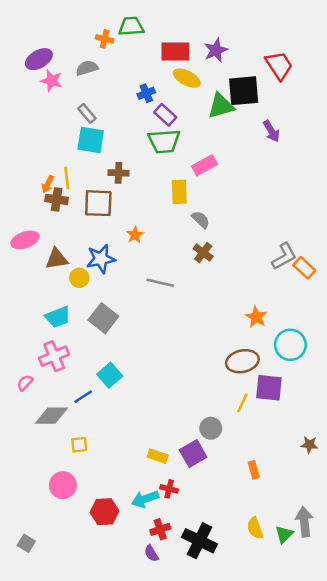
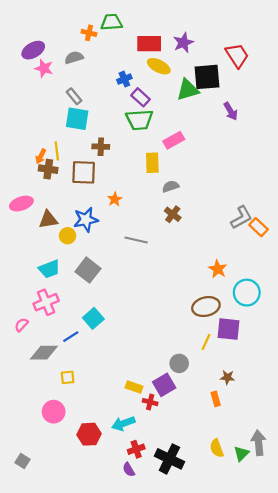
gray semicircle: (201, 220) -> (171, 186), turned -63
brown star: (309, 445) -> (227, 377), moved
red cross: (169, 489) -> (150, 402), moved

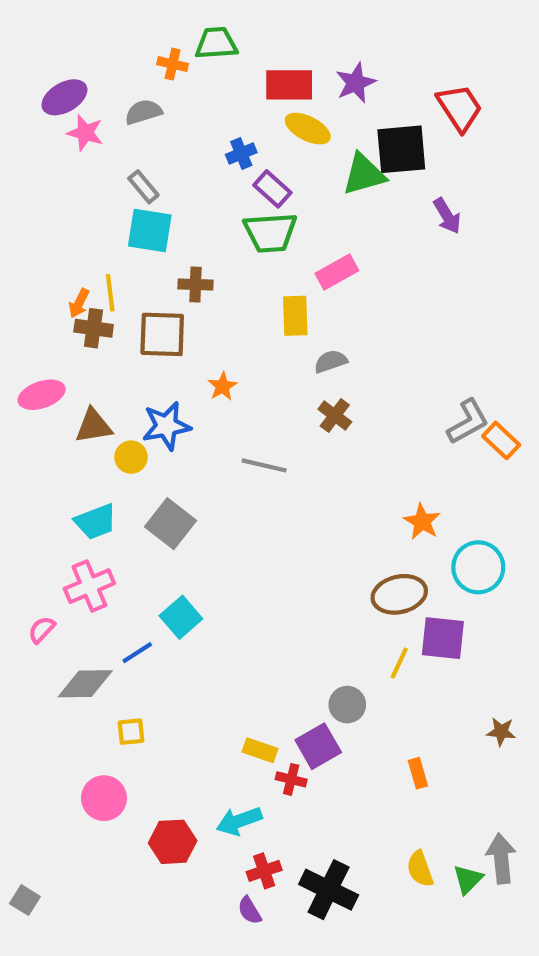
brown star: (227, 377) -> (501, 732), moved
gray square: (22, 461) -> (25, 900), moved

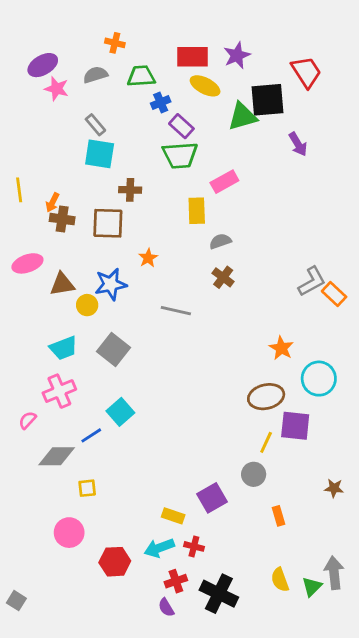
green trapezoid: (216, 43) -> (141, 76), moved
yellow line: (110, 293) -> (19, 190), moved
gray circle: (347, 705) -> (254, 474), moved
yellow rectangle: (260, 750) -> (173, 516), moved
red cross: (291, 779) -> (194, 546), moved

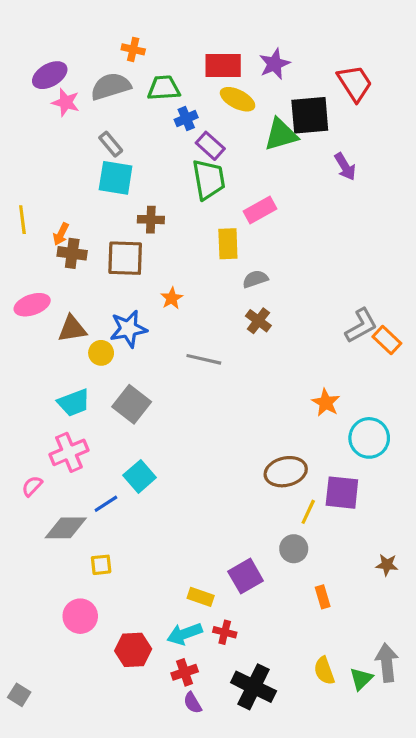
gray semicircle: (95, 75) -> (111, 86), size x1.4
green trapezoid: (180, 155) -> (209, 179), turned -96
brown ellipse: (266, 397) -> (286, 472), moved
red cross: (176, 581) -> (185, 672), moved

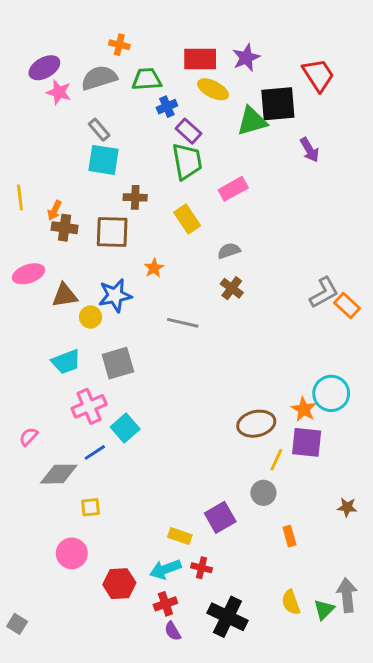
yellow rectangle: (228, 244) -> (187, 219), moved, turned -32
orange star: (326, 403) -> (304, 409), moved
gray square: (132, 404) -> (118, 363), turned 36
pink cross: (69, 452) -> (89, 406), moved

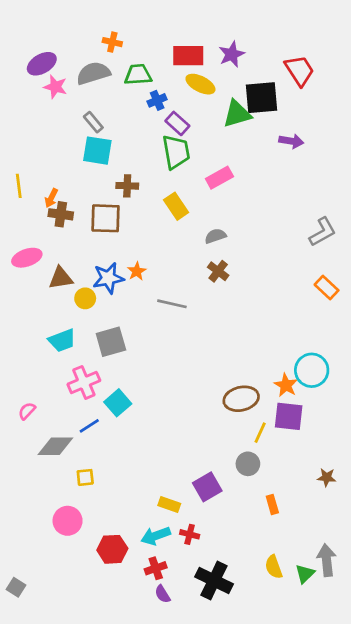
purple arrow: (310, 150) -> (291, 141), turned -50
orange star: (154, 268) -> (137, 271), moved
gray L-shape: (324, 293) -> (323, 232), moved

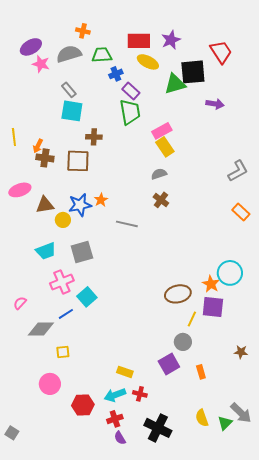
yellow rectangle: (176, 206) -> (165, 147), moved
purple square: (207, 487) -> (169, 364), moved
gray arrow: (327, 560) -> (241, 413), turned 140

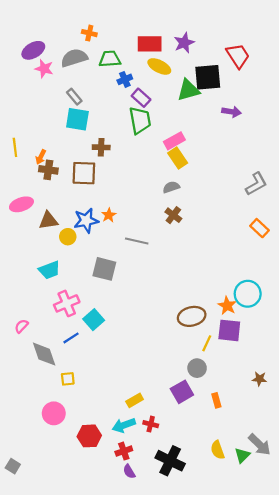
gray square: (82, 252) -> (104, 269), moved, turned 30
gray diamond: (41, 329) -> (44, 354), turned 72
yellow rectangle: (125, 372) -> (135, 400), turned -49

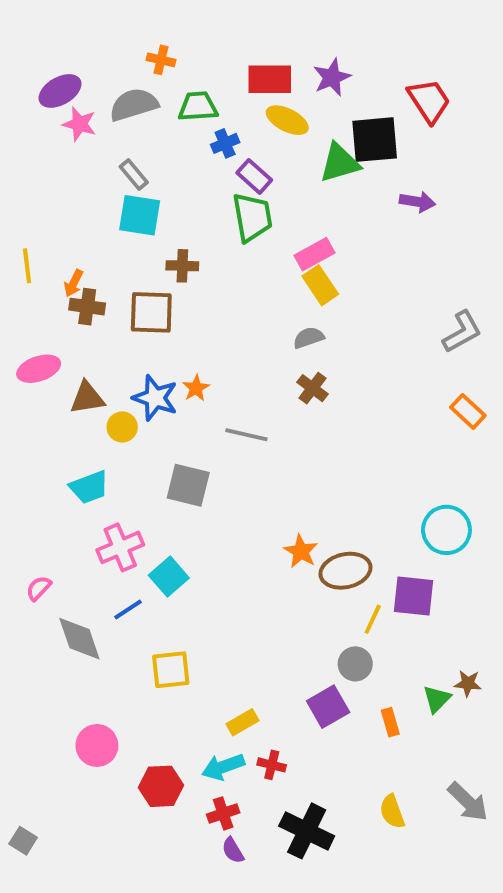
blue star: (86, 221) -> (155, 398), turned 30
orange star: (227, 306) -> (301, 551), moved
yellow square: (68, 379) -> (171, 670), moved, size x1.5
green triangle: (242, 455) -> (437, 699), moved

